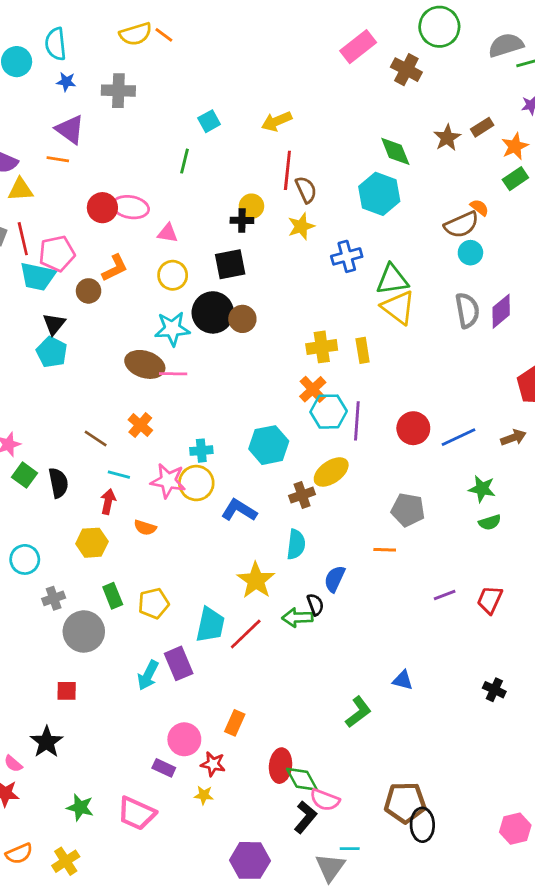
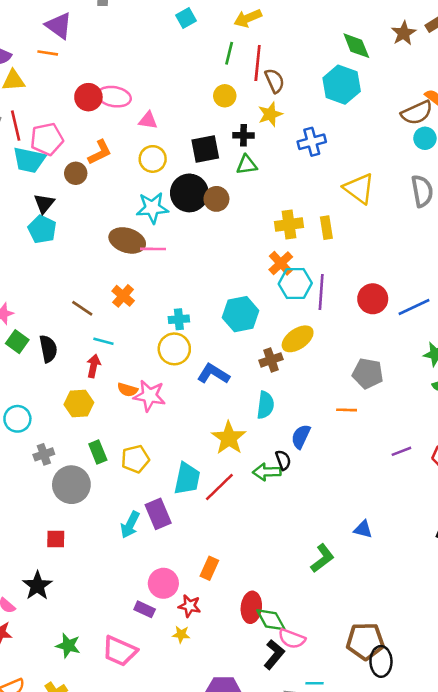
green line: (185, 161) -> (229, 53), moved
black cross: (242, 220) -> (244, 135), moved
green triangle: (392, 279) -> (247, 165), moved, size x0.7
pink star: (168, 481) -> (149, 396), moved

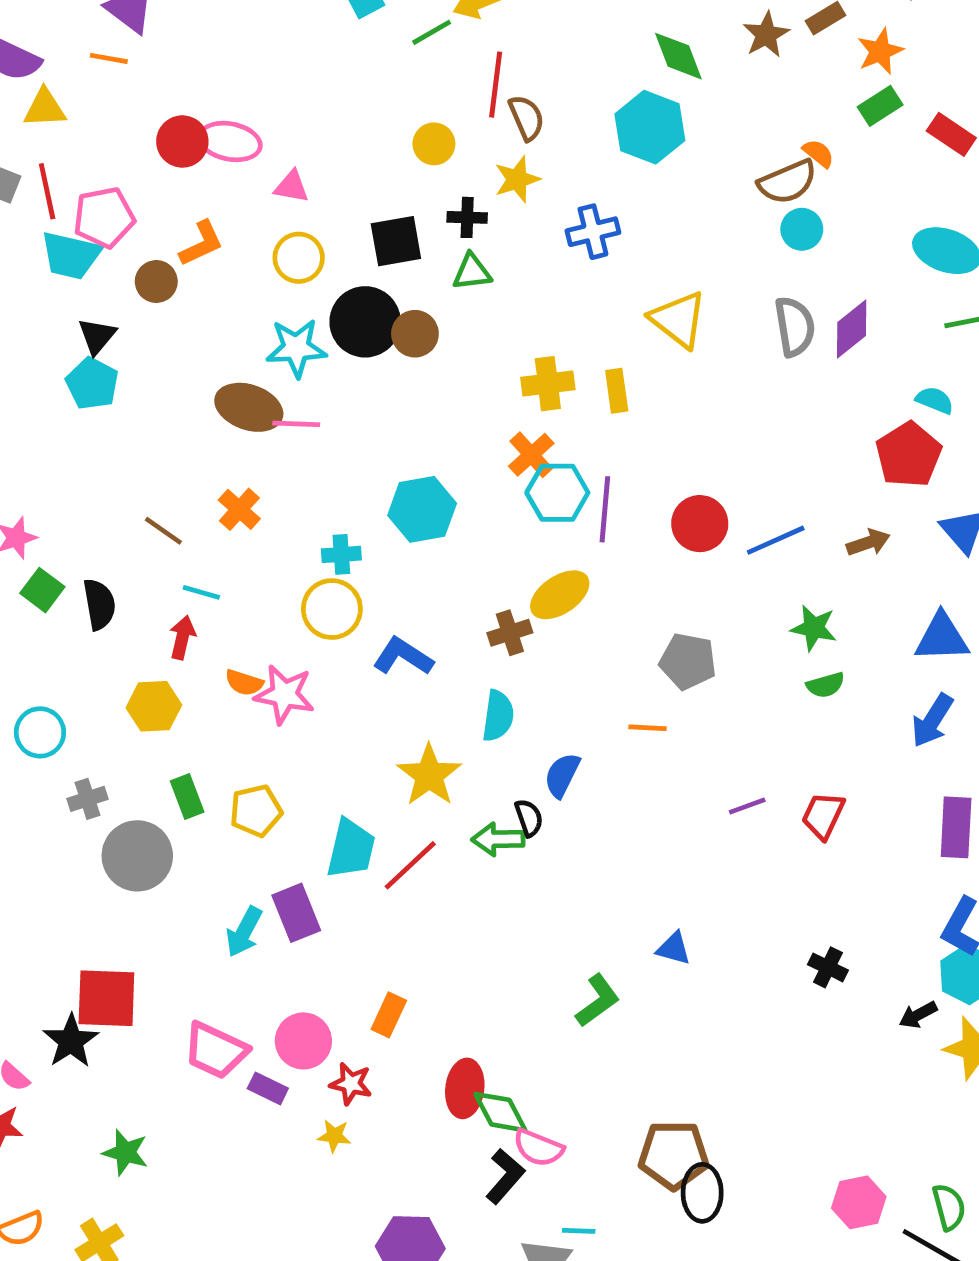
green line: (229, 53) -> (432, 32), moved, turned 45
cyan hexagon: (241, 314) -> (422, 509), moved
red square: (56, 539) -> (106, 998), moved, size x1.8
pink trapezoid: (120, 651) -> (216, 1050), moved

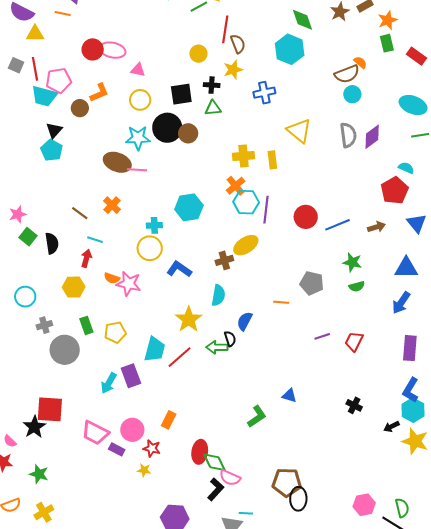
green rectangle: (880, 106) -> (387, 43), turned -72
gray pentagon: (688, 661) -> (312, 283), moved
green star: (125, 1153) -> (39, 474), moved

